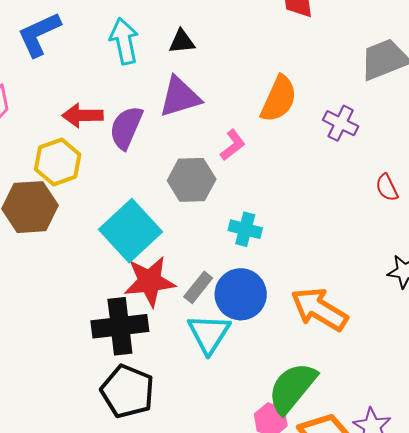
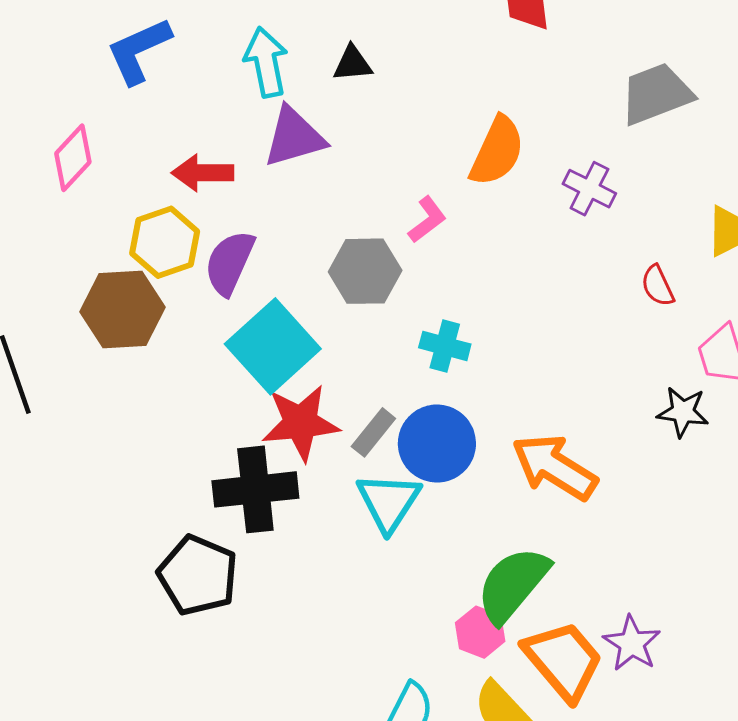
purple triangle: (180, 97) -> (294, 137), moved
purple semicircle: (126, 128) -> (230, 263), moved
black pentagon: (128, 391) -> (198, 575), moved

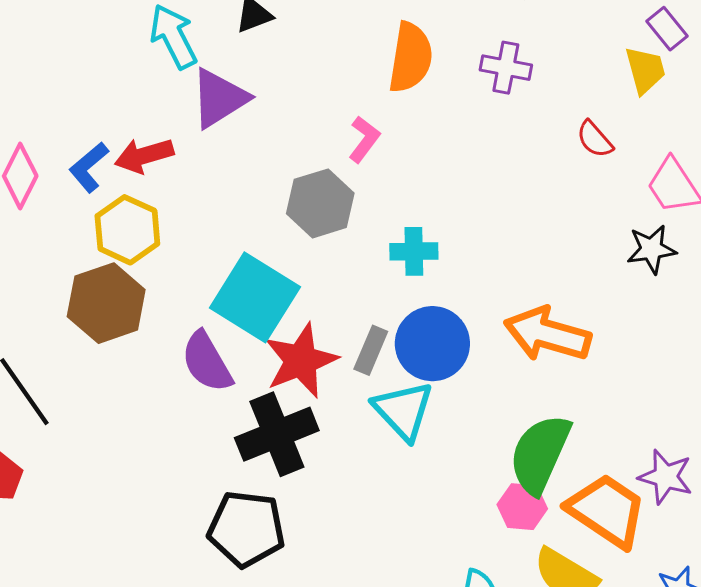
blue L-shape: (139, 51) -> (89, 167), moved, size x0.7
purple semicircle: (230, 263) -> (207, 362), moved, turned -38

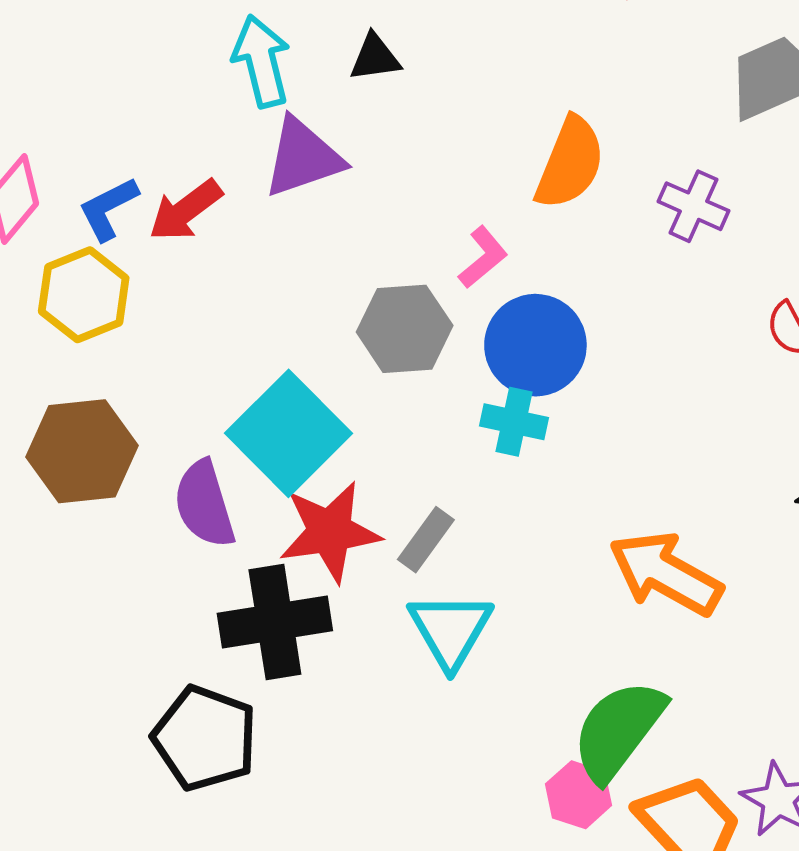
red arrow: (144, 156) -> (185, 210), turned -34
yellow hexagon: (127, 230) -> (84, 295), moved
brown hexagon: (106, 303) -> (82, 451), moved
blue circle: (432, 344) -> (535, 345), moved

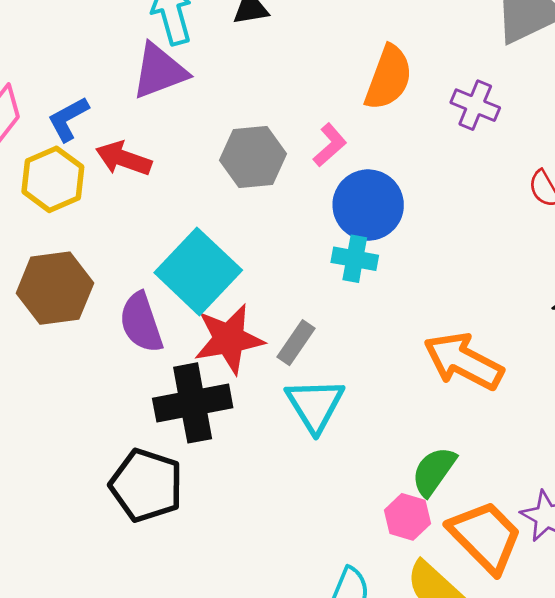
purple triangle: (303, 158) -> (159, 71), moved
red arrow: (185, 210) -> (124, 159), moved, turned 58
gray hexagon: (405, 329) -> (253, 157), moved
green semicircle: (618, 730) -> (434, 471), size x0.7

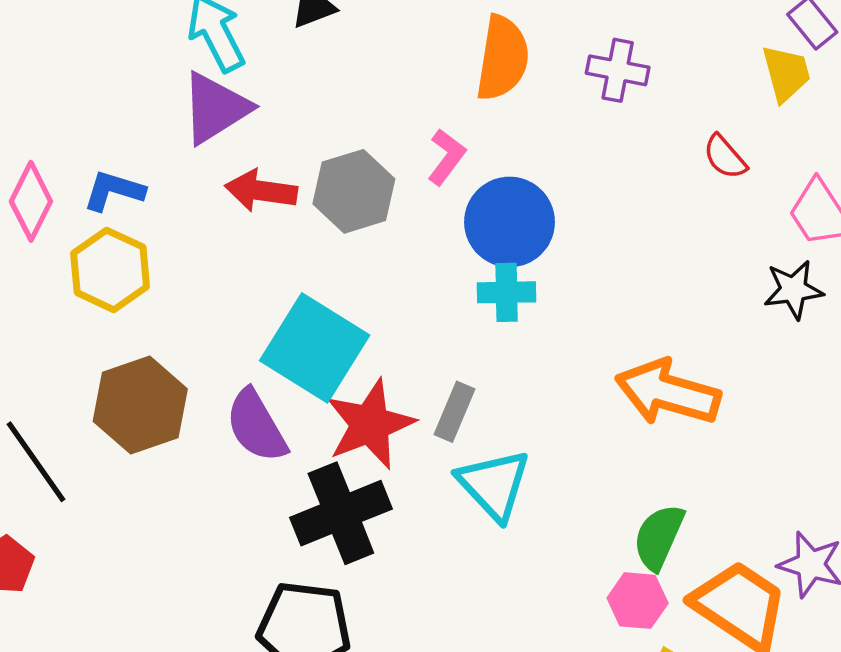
blue L-shape: (68, 119) -> (114, 191), turned 57
red arrow: (124, 159) -> (261, 191), moved

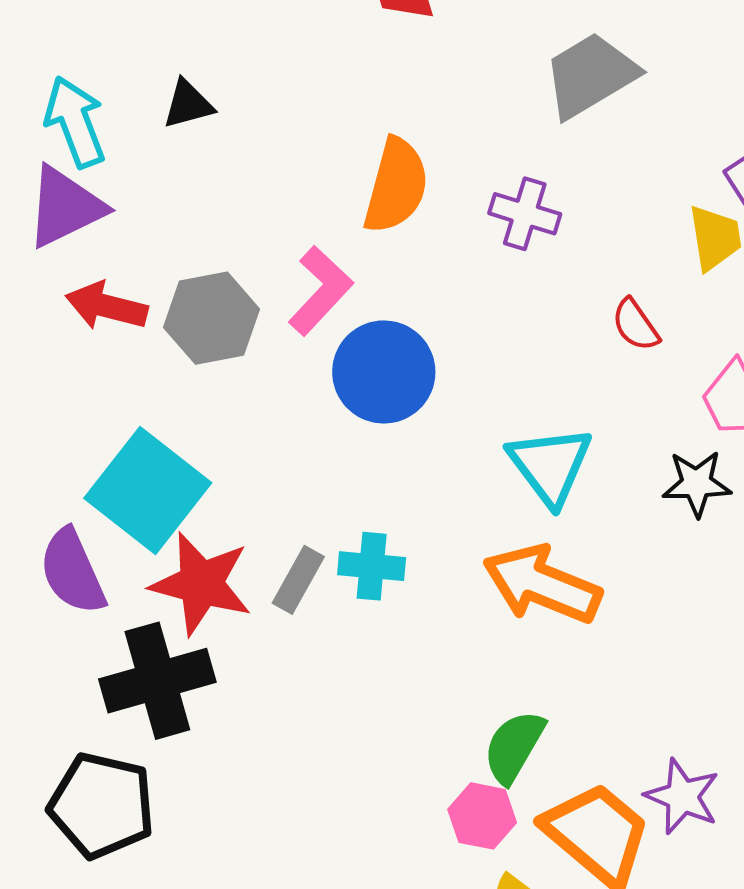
pink L-shape: (447, 157) -> (321, 291), size x1.4
cyan cross: (507, 292) -> (372, 566), moved
red star: (370, 424) -> (201, 584), turned 30
cyan triangle: (494, 485) -> (550, 465), moved

